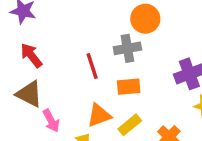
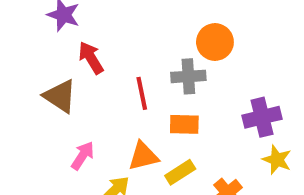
red arrow: (31, 55) -> (91, 58), moved
brown triangle: (29, 94) -> (60, 96), moved
pink arrow: (51, 121) -> (83, 156), turned -125

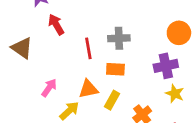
orange circle: (215, 42) -> (179, 33), moved
brown triangle: (60, 96) -> (22, 48), moved
yellow rectangle: (180, 172) -> (112, 100), turned -30

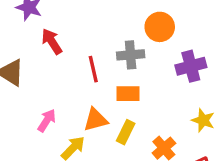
orange circle: (179, 33) -> (160, 27), moved
purple cross: (166, 66) -> (191, 66), moved

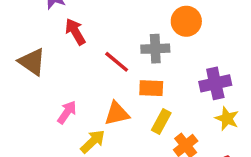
purple cross: (191, 66) -> (215, 83), moved
red line: (93, 69) -> (117, 62), turned -40
yellow rectangle: (126, 132) -> (161, 121), moved

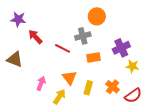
orange rectangle: (151, 88) -> (93, 58), moved
orange triangle: (117, 114) -> (69, 78), turned -42
yellow rectangle: (161, 121) -> (88, 88), moved

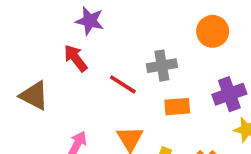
orange circle: (97, 16) -> (213, 31), moved
purple star: (18, 19) -> (90, 21), moved

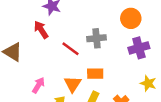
purple cross: (229, 94) -> (139, 48), moved
orange rectangle: (177, 107) -> (95, 74), moved

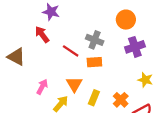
gray cross: (97, 38) -> (95, 40), turned 30
orange rectangle: (95, 74) -> (94, 62), moved

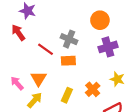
orange triangle: (74, 84) -> (39, 78), moved
pink arrow: (42, 87) -> (17, 83), turned -72
orange cross: (121, 100) -> (93, 89), moved

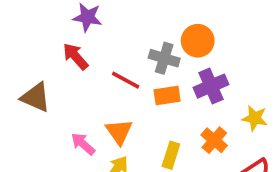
orange circle: (100, 20) -> (198, 41), moved
purple cross: (108, 47) -> (211, 86), moved

